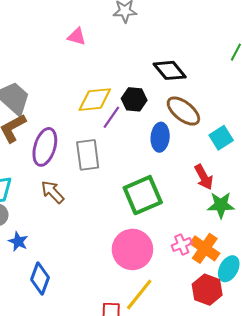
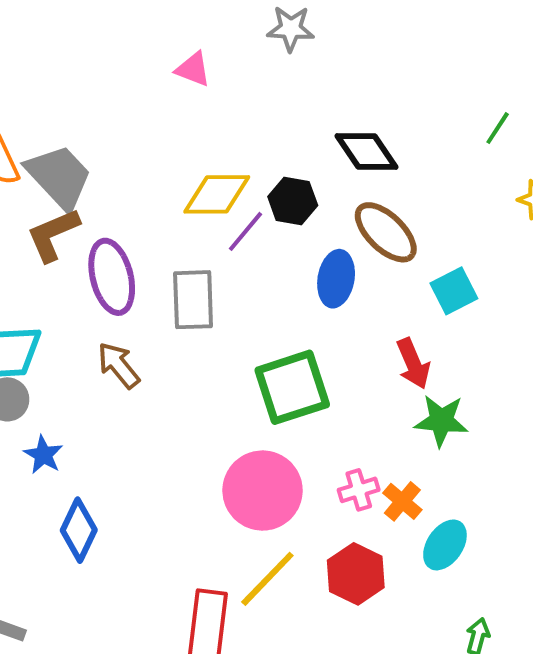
purple ellipse: (45, 147) -> (112, 277), turned -36
orange cross: (205, 248) -> (402, 501), size x0.7
red hexagon: (207, 290) -> (356, 574), moved

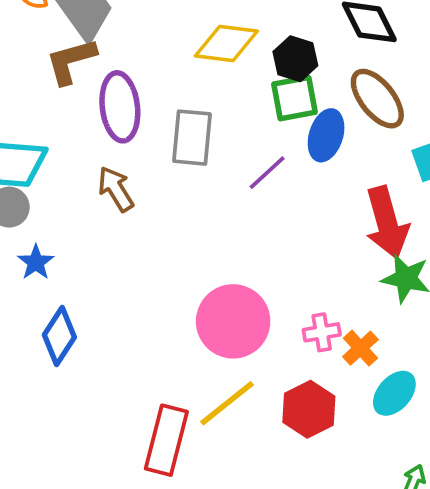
purple line: (246, 231) -> (267, 173), moved
red arrow: (413, 364) -> (387, 223), size x1.5
green square: (292, 387) -> (295, 98), moved, size x0.7

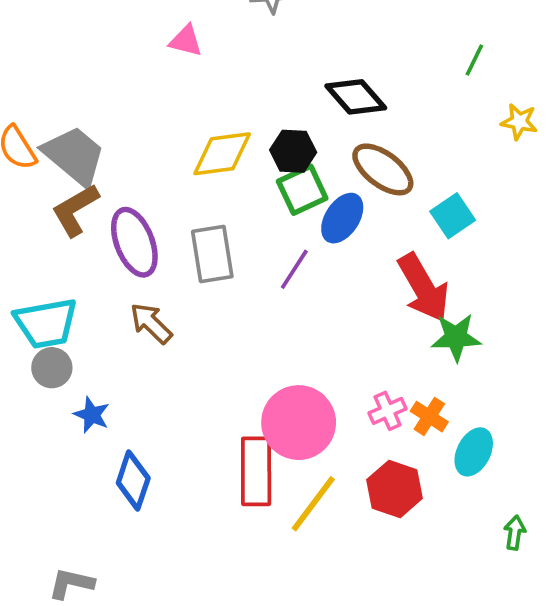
blue ellipse: (326, 135) -> (342, 218), turned 30
red rectangle: (166, 440) -> (256, 471), moved

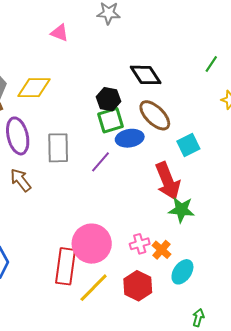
yellow diamond: (222, 154) -> (34, 88), moved
blue ellipse: (342, 218) -> (130, 138), turned 40

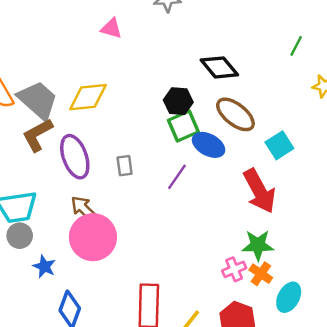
blue ellipse: (130, 138) -> (209, 145), turned 44
gray rectangle: (58, 148) -> (125, 166), size x0.6
green star: (181, 210) -> (258, 245), moved
pink circle: (92, 244) -> (93, 237), moved

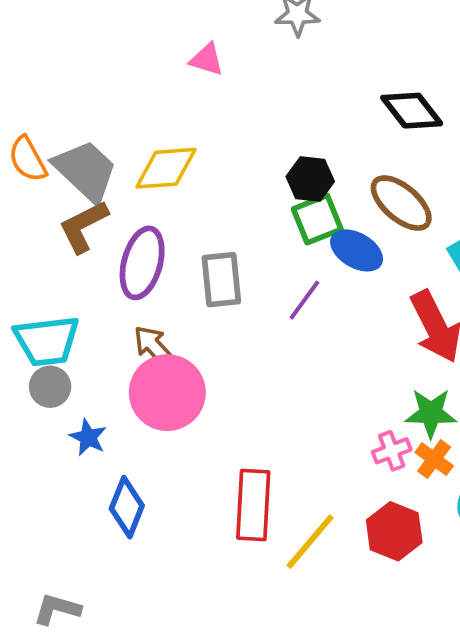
black diamond: (219, 67) -> (412, 111), moved
purple ellipse: (75, 157) -> (142, 263), turned 33
gray rectangle: (125, 166) -> (221, 280), size x1.6

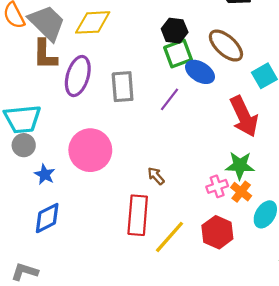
brown L-shape: (83, 226) -> (45, 54), turned -64
brown arrow: (154, 347) -> (156, 176), moved, size x0.7
blue diamond: (127, 507) -> (47, 218), moved, turned 40

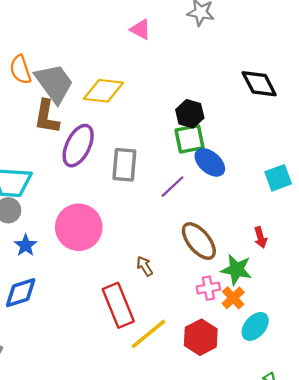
brown ellipse: (226, 46) -> (199, 241), moved
red arrow: (244, 116) -> (261, 237), moved, size x0.5
red rectangle: (138, 215) -> (118, 305), turned -36

